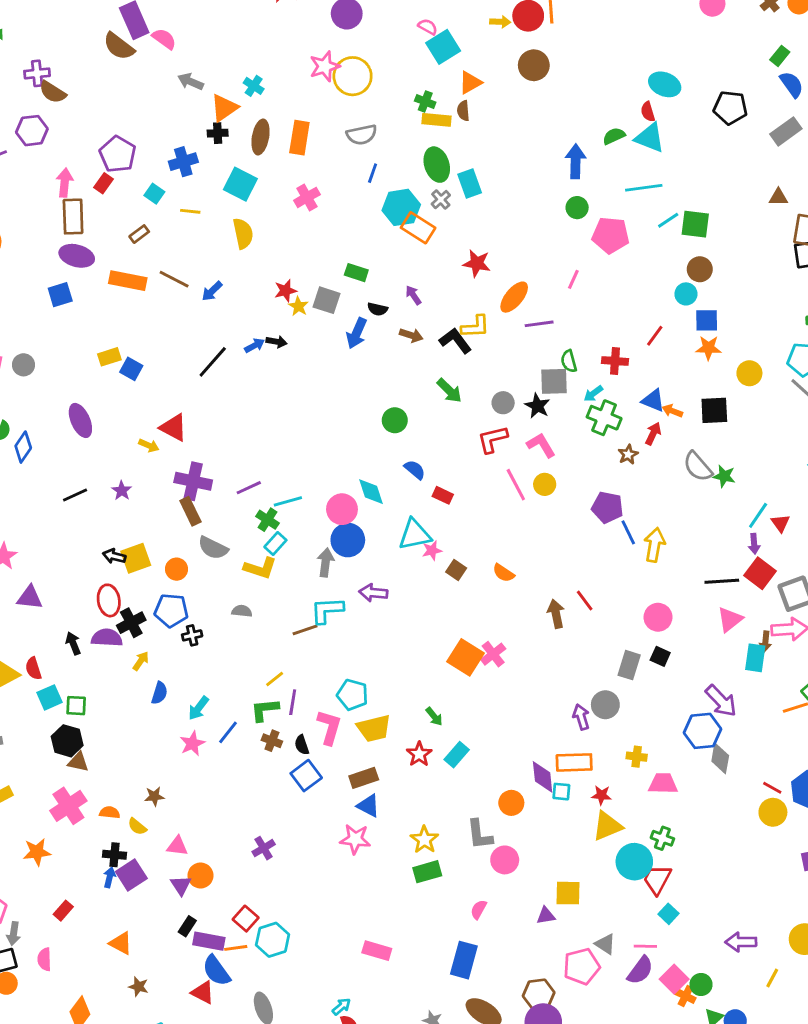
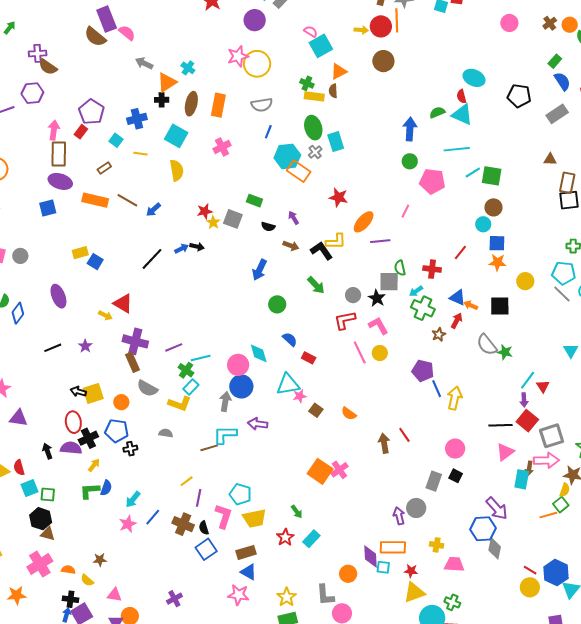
blue arrow: (357, 333) -> (260, 270), moved
green L-shape: (265, 710) -> (90, 491), moved
brown cross: (272, 741) -> (183, 524), size x1.5

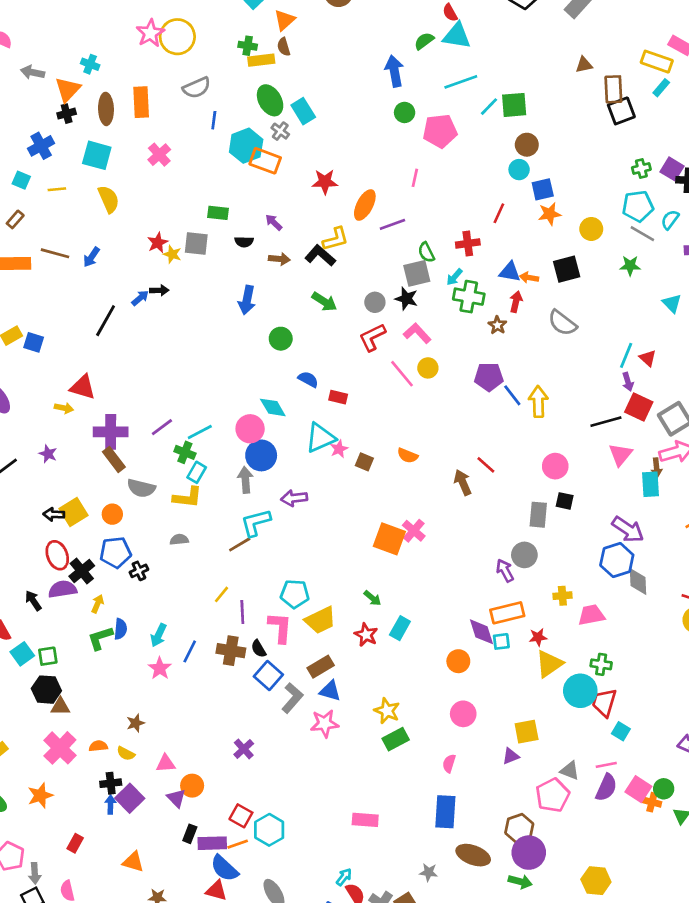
green star: (505, 352) -> (630, 266), moved
gray L-shape: (325, 595) -> (292, 698), moved, turned -120

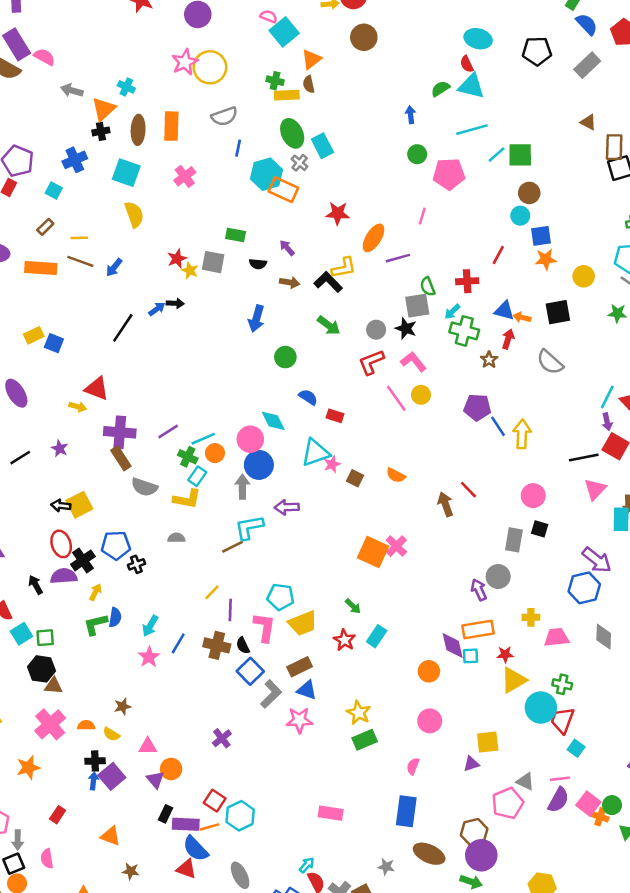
brown triangle: (584, 65) -> (588, 122), turned 35
blue arrow: (394, 71) -> (411, 115), size x0.6
yellow line: (57, 189) -> (79, 238), moved
orange circle: (112, 514) -> (215, 453), moved
gray diamond: (638, 582) -> (604, 637), moved

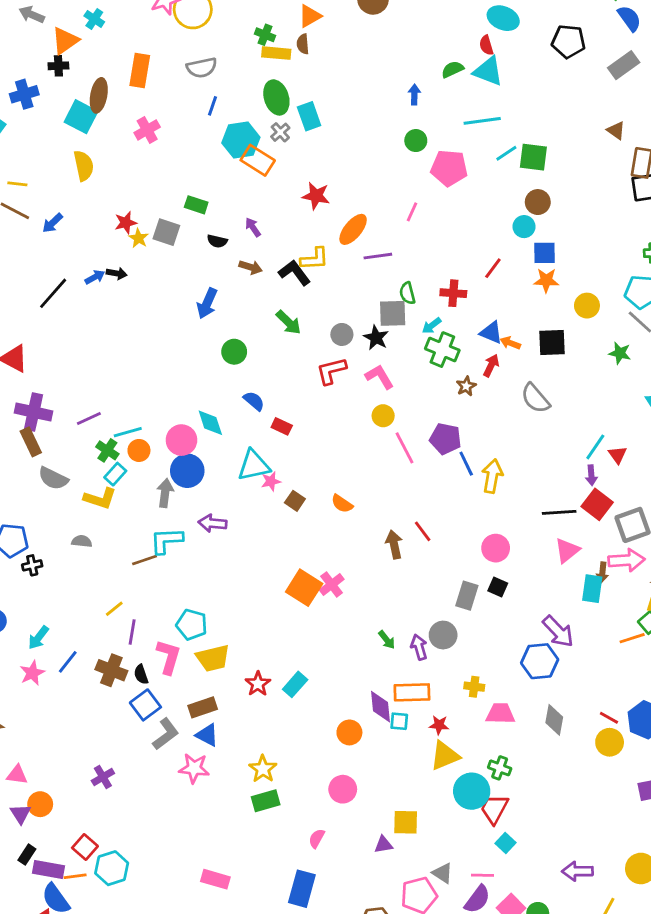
brown ellipse: (138, 130) -> (99, 95), moved
pink line: (396, 398) -> (405, 448), moved
green arrow: (353, 606) -> (387, 640), moved

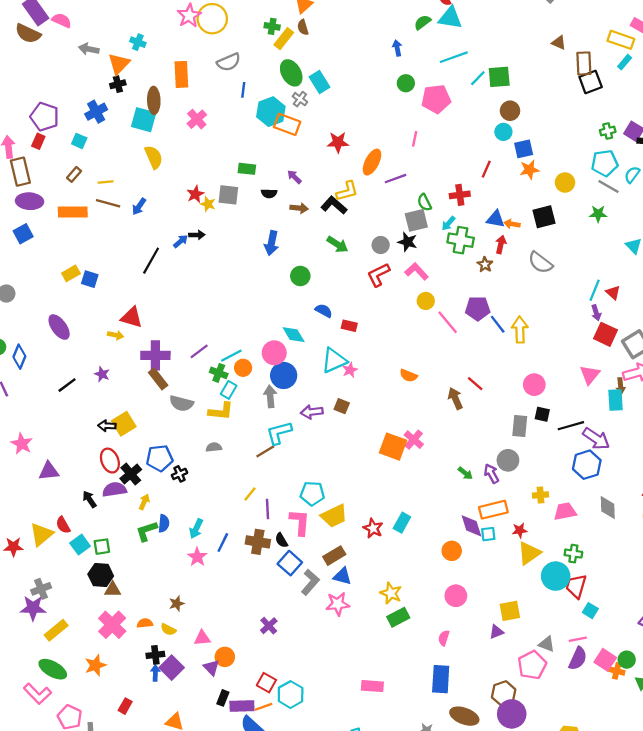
yellow rectangle: (276, 53) -> (284, 39), turned -45
brown square: (295, 501) -> (342, 406), moved
black line: (559, 512) -> (571, 426), moved

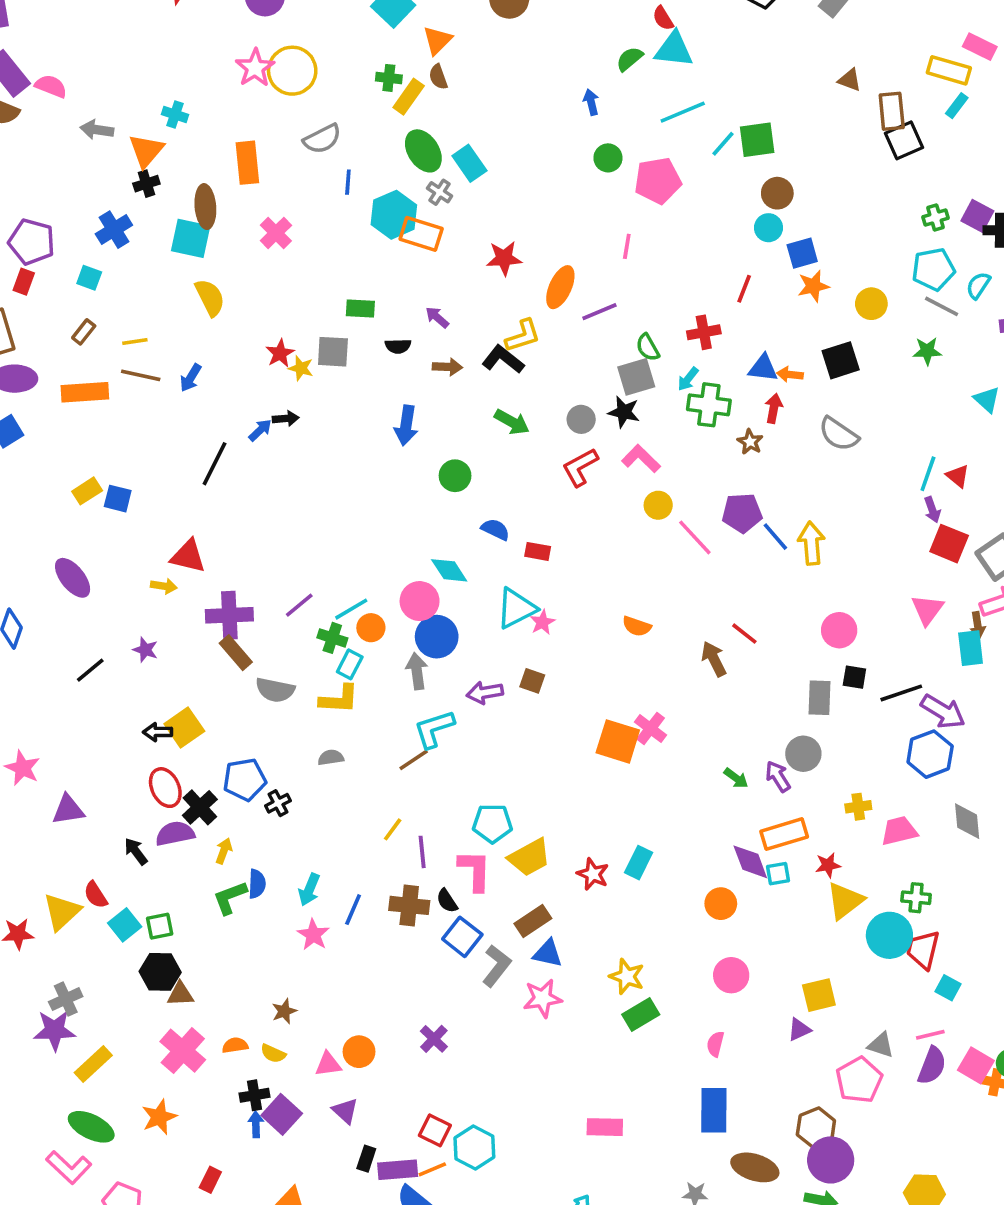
orange circle: (225, 657) -> (359, 1052), moved

